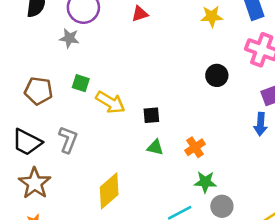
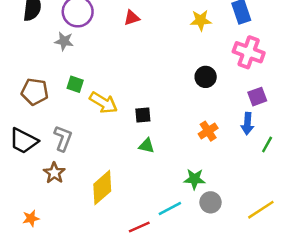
orange cross: (195, 147) -> (208, 131), moved
brown star: (35, 183) -> (54, 173), moved, size x0.7

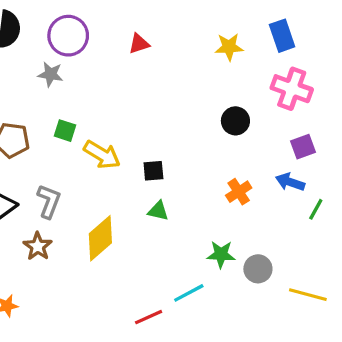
blue arrow: (247, 124) -> (290, 182), turned 105
yellow diamond: (102, 188) -> (100, 238), moved
gray circle: (210, 202) -> (258, 269), moved
yellow line: (261, 210) -> (308, 295), turned 48

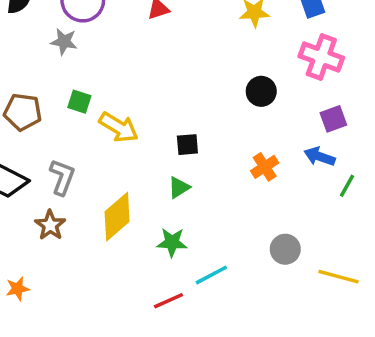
black square: (153, 171) -> (187, 145), moved
green triangle: (158, 211) -> (179, 187), turned -45
green star: (221, 254) -> (172, 242), moved

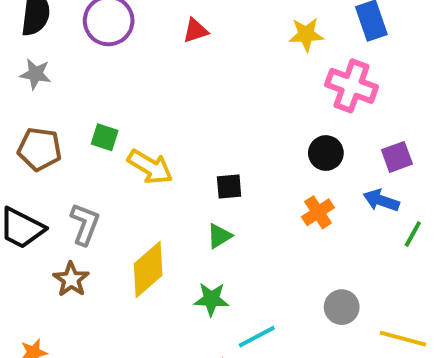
gray star: (64, 42) -> (36, 74), moved
pink cross: (321, 57) -> (352, 86), moved
black circle: (261, 91) -> (326, 153), moved

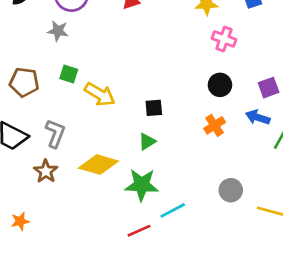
gray star: (36, 74) -> (58, 31), moved
pink cross: (352, 86) -> (224, 39), moved, size x0.7
yellow diamond: (148, 270) -> (98, 165), turned 57
green star: (211, 299) -> (142, 185), size x1.4

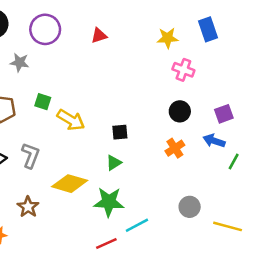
gray star: (58, 31) -> (19, 62), moved
brown star: (46, 171) -> (28, 207), moved

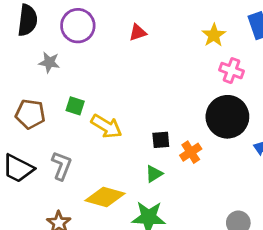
yellow star: (168, 38) -> (214, 35), turned -30
black circle: (180, 111) -> (227, 117), size x1.8
orange cross: (175, 148) -> (191, 152), moved

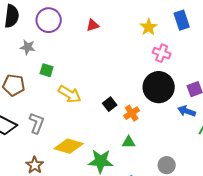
green square: (75, 106) -> (47, 70), moved
black square: (161, 140) -> (110, 104), turned -32
green triangle: (154, 174) -> (129, 142), moved, turned 32

